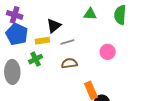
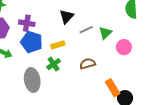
green triangle: (90, 14) -> (105, 33), moved, turned -40
black triangle: (54, 26) -> (67, 17), moved
gray line: (67, 42) -> (86, 30), moved

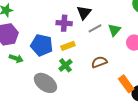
black triangle: (67, 17) -> (84, 13), moved
purple cross: (27, 23) -> (64, 23), moved
gray ellipse: (32, 80) -> (45, 83), turned -40

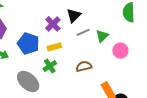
purple cross: (64, 23) -> (53, 24), turned 35

